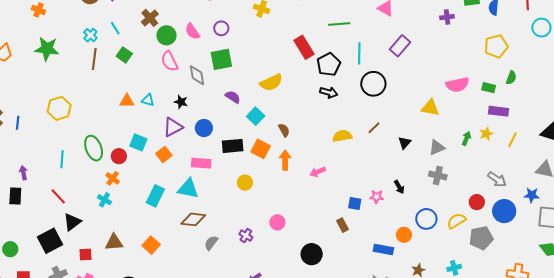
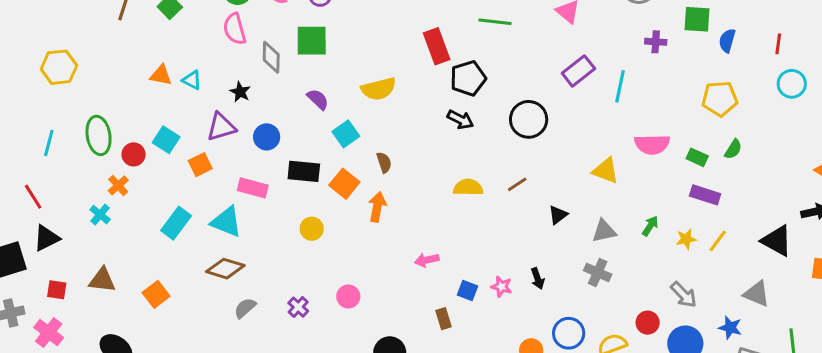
cyan line: (359, 53) -> (620, 86), moved
yellow star: (486, 134) -> (686, 239), moved
pink arrow: (318, 172) -> (427, 260), moved

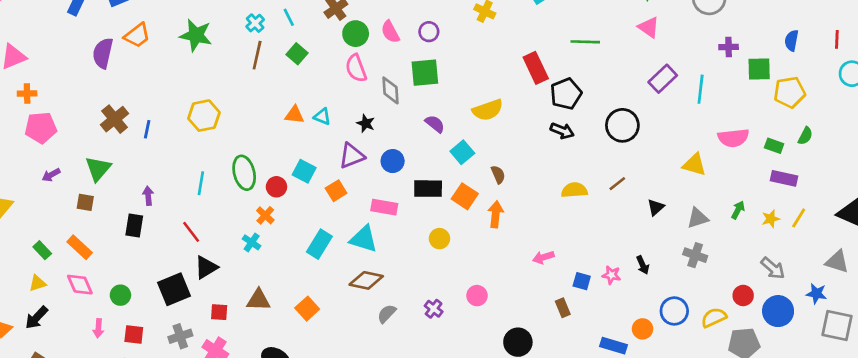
green square: (697, 19) -> (759, 69), moved

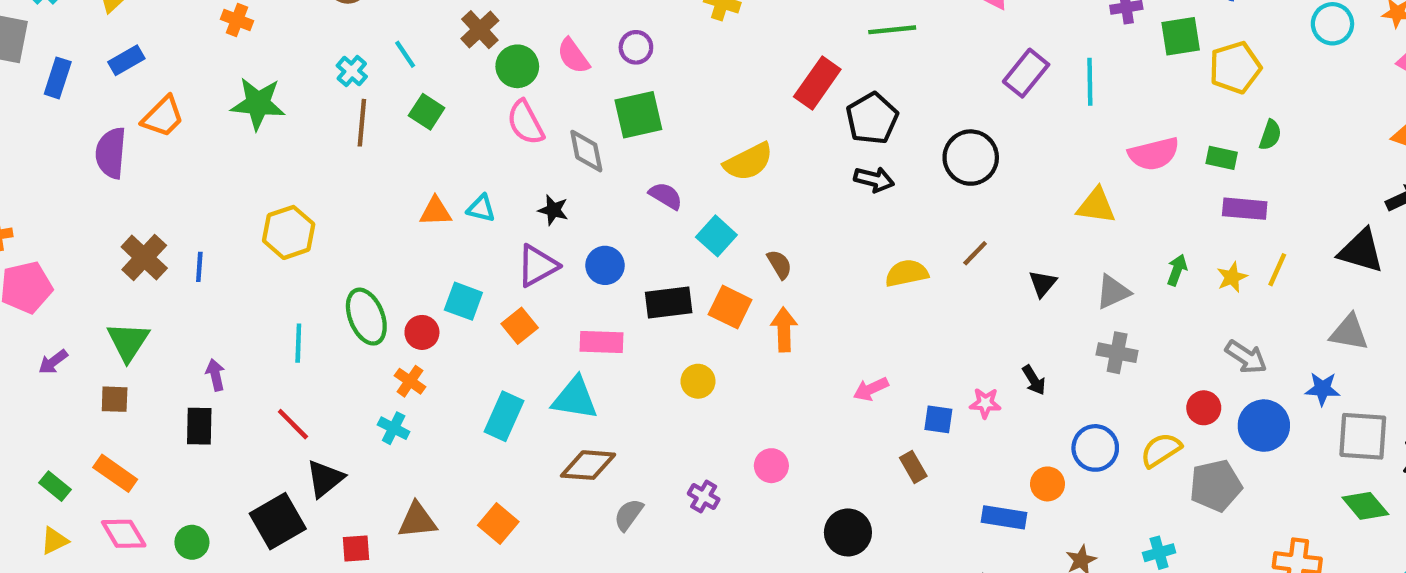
red rectangle: (536, 68) -> (817, 83), turned 68

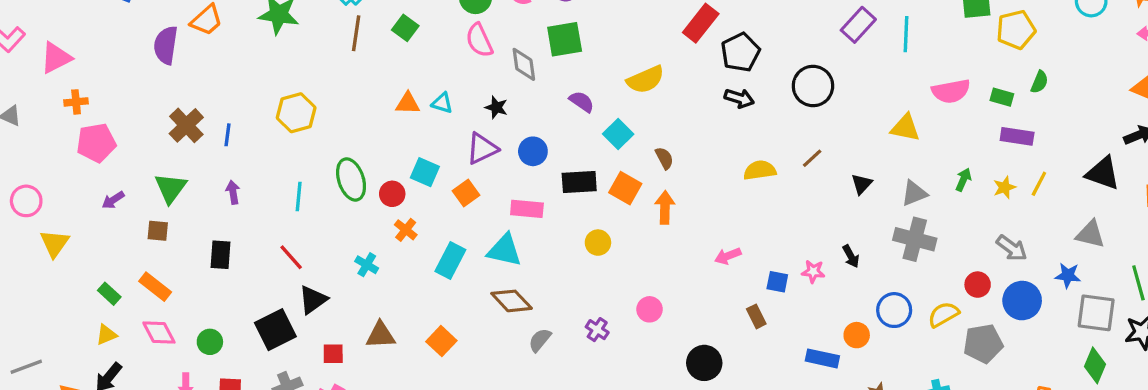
gray cross: (1117, 353) -> (915, 239), size x1.4
purple arrow: (215, 375) -> (233, 192), moved
orange cross: (410, 381) -> (406, 230), moved
brown diamond: (588, 465) -> (512, 301), turned 39
green diamond: (1365, 506) -> (1095, 365), turned 60

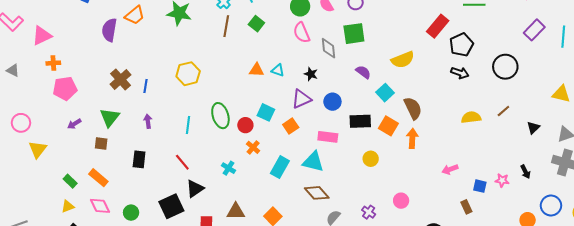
brown semicircle: (664, 158) -> (413, 108), size x1.6

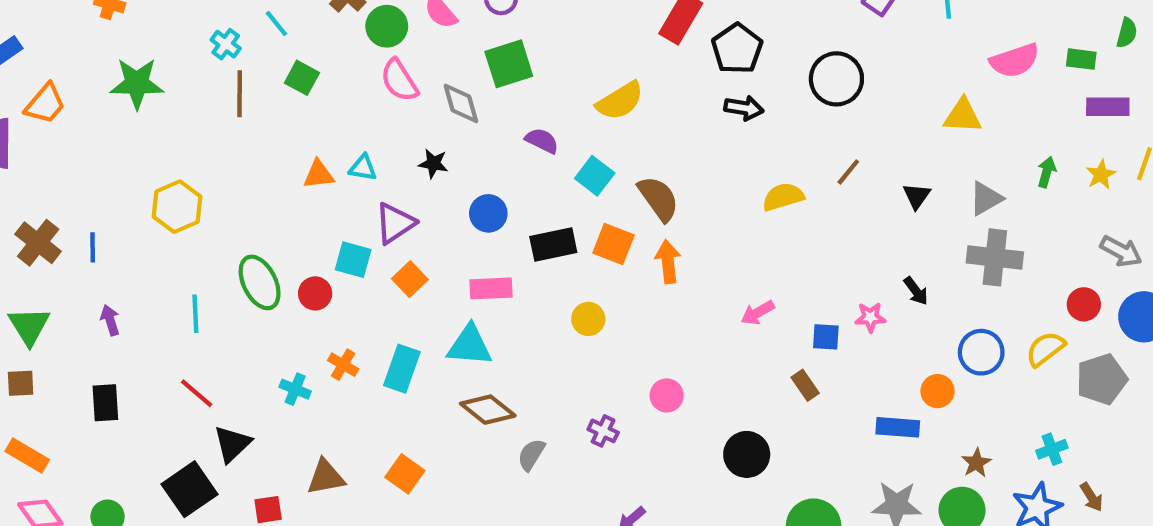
purple triangle: (301, 99) -> (395, 223), moved
orange cross: (253, 147) -> (343, 365), moved

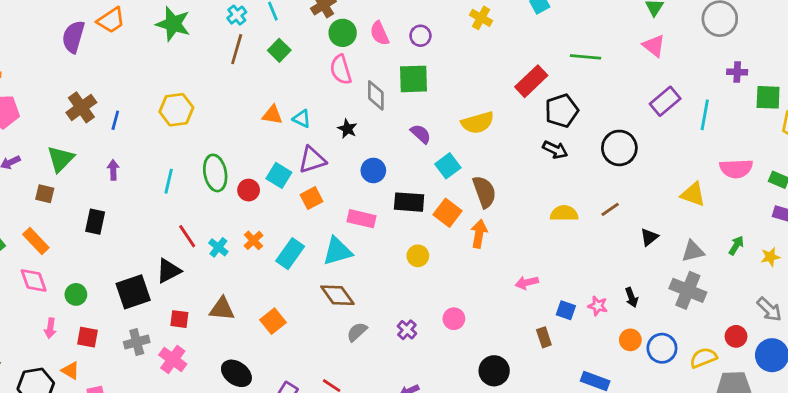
cyan triangle: (470, 346) -> (337, 251), turned -36
orange circle: (938, 391) -> (630, 340), moved
red line: (197, 393) -> (187, 236), moved

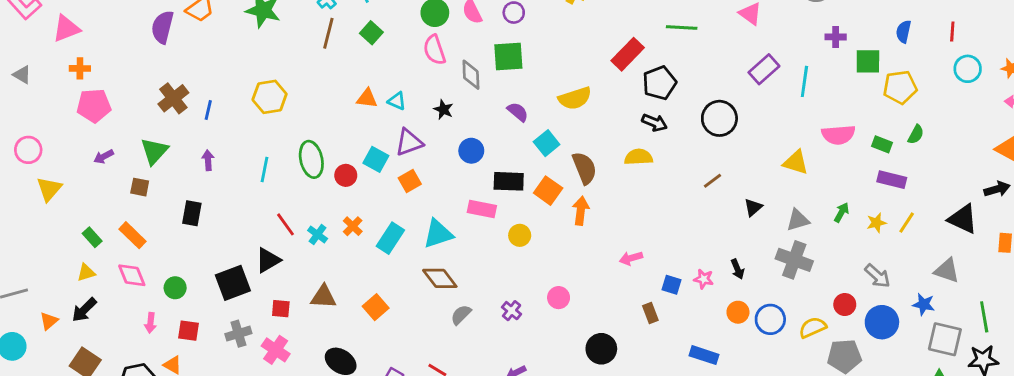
yellow semicircle: (564, 213) -> (639, 157), moved
pink rectangle: (361, 219) -> (482, 209), moved

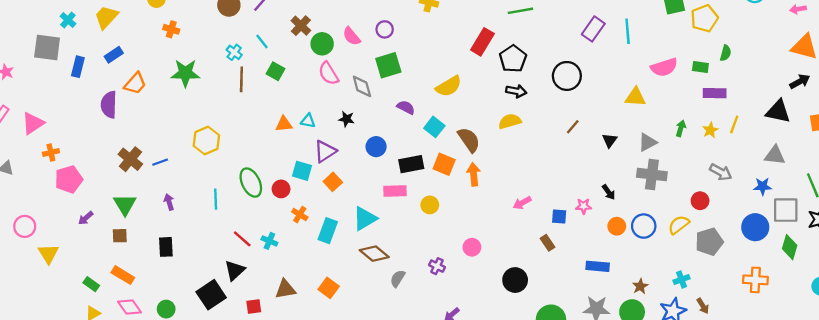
blue line: (208, 110) -> (160, 162), turned 70
orange cross: (353, 226) -> (300, 215), moved
blue circle: (882, 322) -> (755, 227), moved

